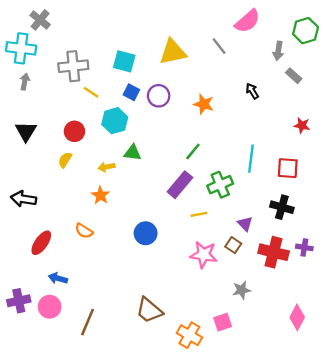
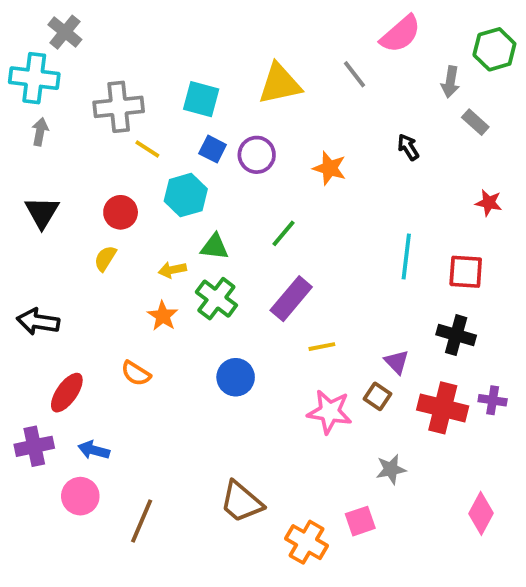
green line: (193, 151) -> (284, 233), moved
green cross: (220, 185) -> (216, 299), moved, turned -30
purple cross: (19, 301) -> (34, 446), moved

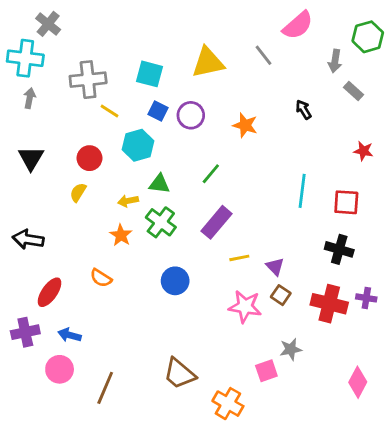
purple triangle: (397, 362) -> (275, 267), moved
pink square: (360, 521) -> (266, 371), moved

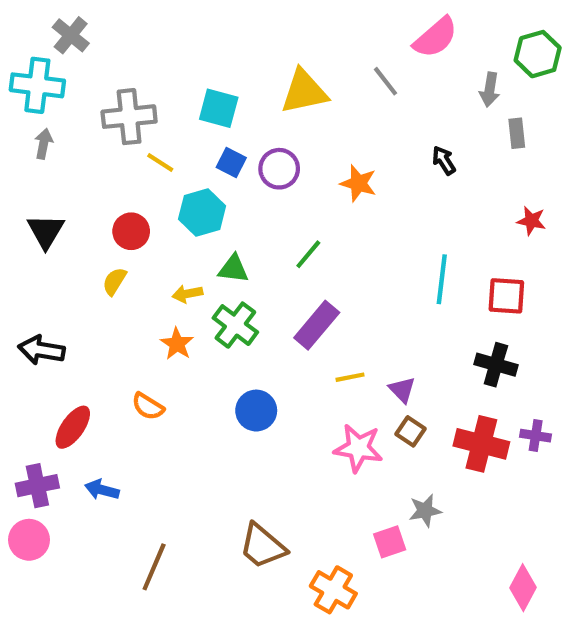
gray rectangle: (353, 91) -> (517, 133), turned 42
pink circle: (60, 369) -> (29, 540), moved
pink diamond: (358, 382) -> (523, 588), moved

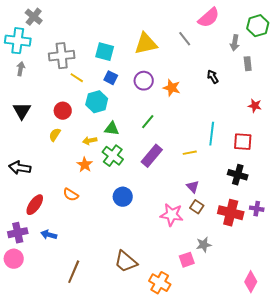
purple circle: (279, 169) -> (144, 81), moved
yellow line: (350, 377) -> (190, 153), moved

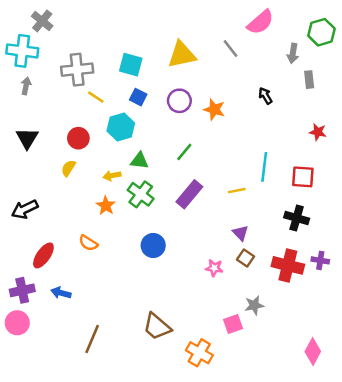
black arrow: (20, 168) -> (25, 209), turned -35
pink star: (172, 215) -> (214, 268), size x0.6

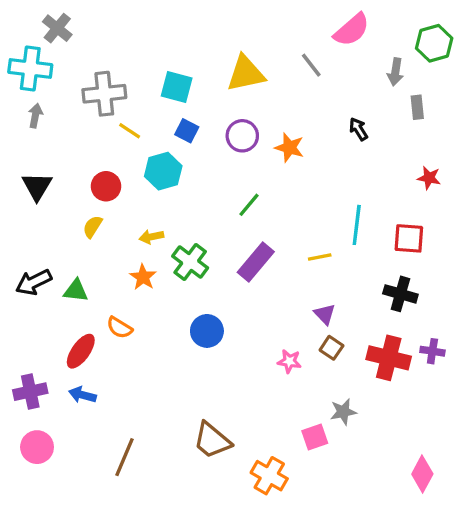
green triangle: (139, 161) -> (76, 291), moved
red ellipse: (43, 255) -> (81, 351), moved
pink circle: (17, 323) -> (37, 447), moved

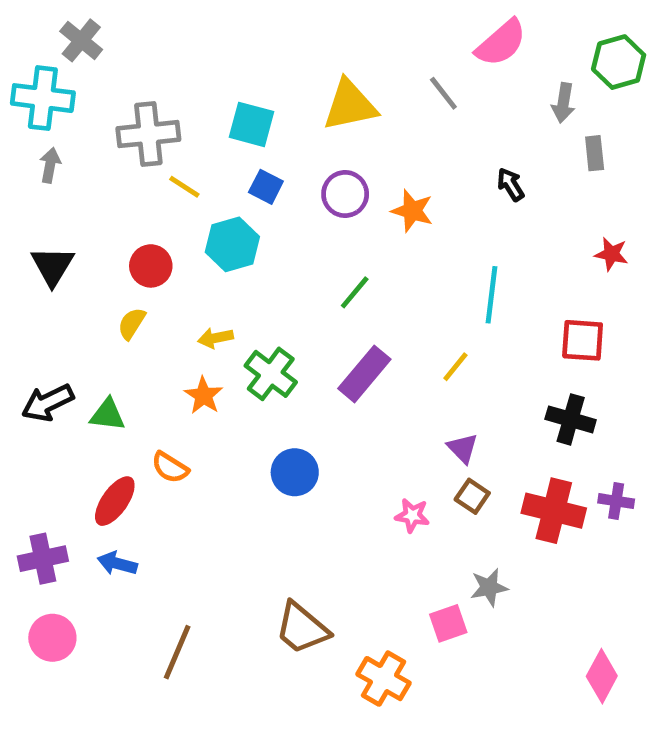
cyan line: (357, 225) -> (491, 295), moved
yellow line: (320, 257) -> (455, 367), turned -40

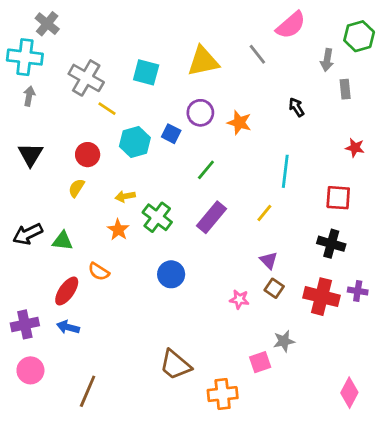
gray cross: (148, 134) -> (86, 78), turned 36
blue square: (266, 187) -> (171, 134), moved
brown line: (177, 652) -> (88, 391), moved
orange cross: (383, 679) -> (223, 394), turned -36

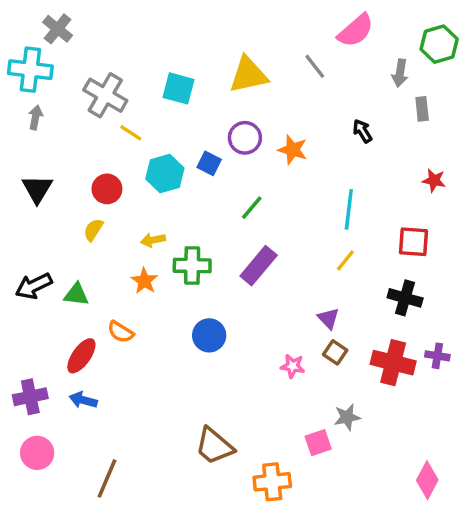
yellow line: (264, 213) -> (345, 260), moved
green cross: (157, 217) -> (192, 266), turned -36

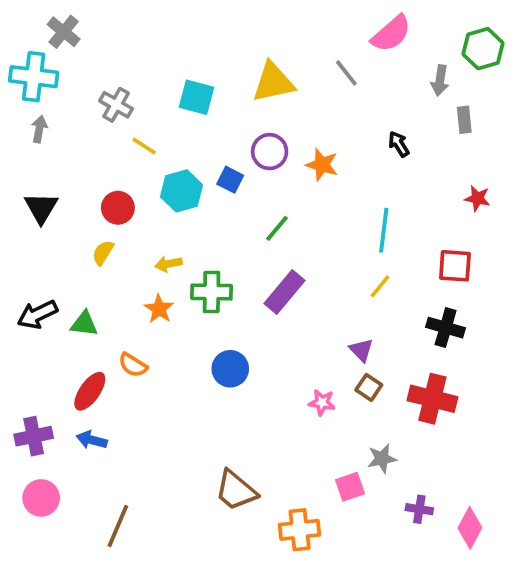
gray cross: (105, 95) -> (116, 105), size x0.7
purple cross: (437, 356) -> (419, 509), moved

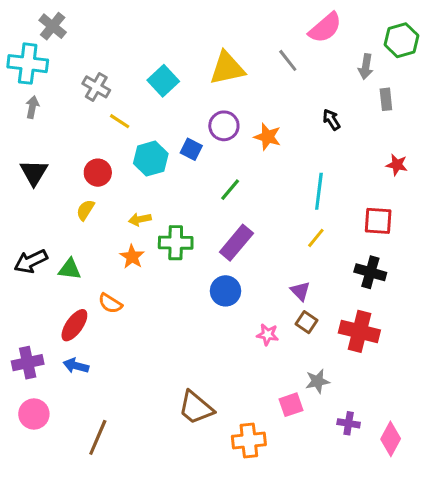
cyan square: (197, 97) -> (163, 81), turned 32
blue circle: (230, 369) -> (226, 291), moved

